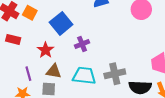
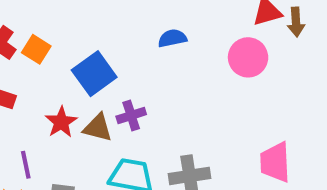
brown triangle: (54, 71) -> (98, 128), moved

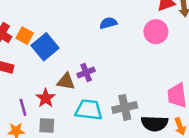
blue square: (94, 74) -> (45, 47), moved
red star: (61, 122) -> (46, 98), moved

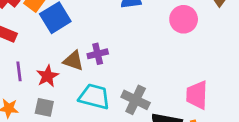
purple line: (23, 107) -> (19, 71), moved
gray cross: (125, 107) -> (136, 100), turned 30

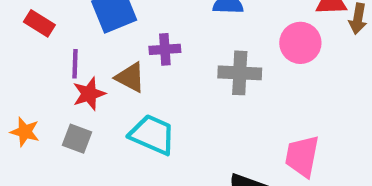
purple cross: (98, 54) -> (165, 49), moved
purple line: (19, 71) -> (75, 64), moved
gray cross: (136, 100) -> (240, 73), moved, turned -32

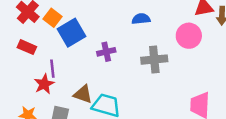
brown triangle: (130, 77) -> (83, 94), moved
red star: (89, 94) -> (44, 84), moved

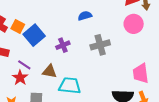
pink circle: (189, 36) -> (134, 24), moved
purple line: (52, 69) -> (24, 65), turned -40
brown triangle: (83, 94) -> (49, 71), moved

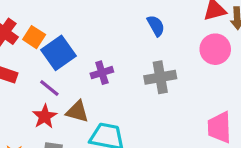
blue semicircle: (85, 16) -> (156, 26), moved, turned 72
purple line: (24, 65) -> (49, 88), moved
red star: (20, 78) -> (45, 116), moved

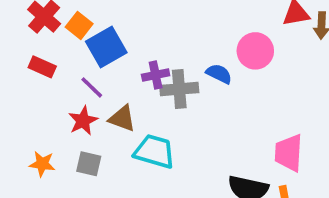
blue semicircle: (156, 26) -> (219, 74), moved, turned -40
pink circle: (215, 49) -> (255, 51), moved
gray cross: (160, 77) -> (179, 89), moved

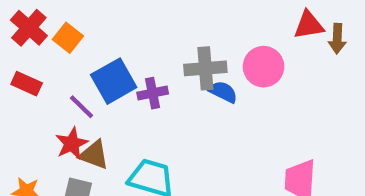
blue square: (106, 47) -> (114, 81), moved
gray cross: (179, 89) -> (205, 68), moved
brown triangle: (122, 118) -> (94, 155), moved

